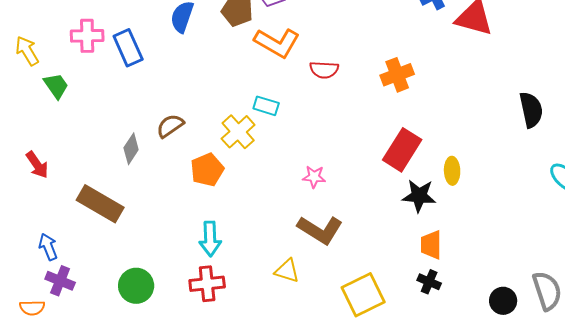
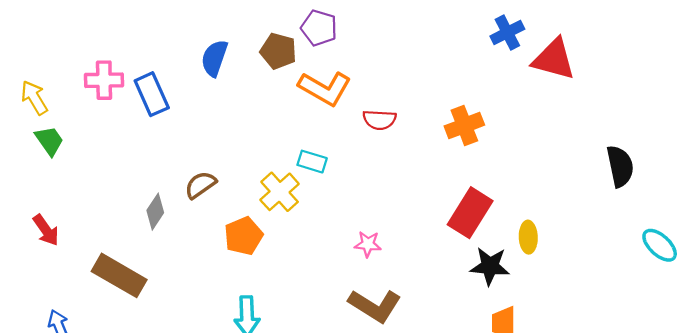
green trapezoid: (56, 86) -> (49, 141), moved

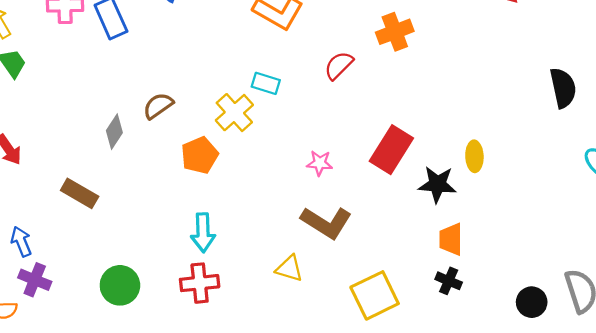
red semicircle: (379, 120) -> (339, 65), moved, turned 132
orange cross: (464, 126) -> (395, 32), moved
red rectangle: (470, 213) -> (391, 150), moved
brown rectangle: (119, 275) -> (80, 193), size x0.7

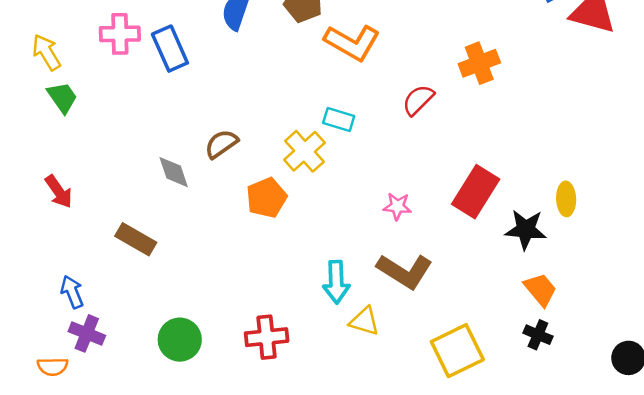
gray diamond: (114, 132) -> (174, 172), turned -52
cyan arrow: (203, 233) -> (336, 282), moved
orange trapezoid: (451, 239) -> (540, 289), turned 140

